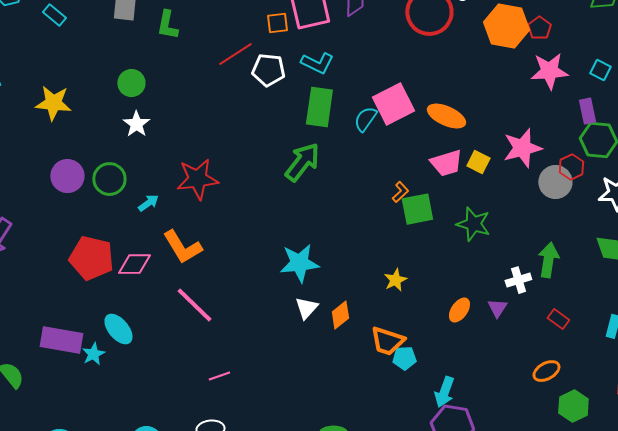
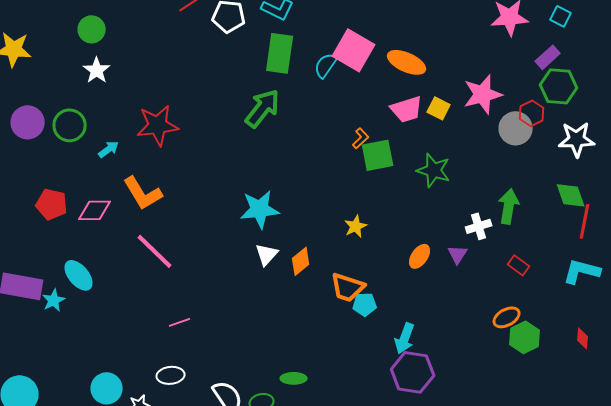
pink square: (393, 104) -> (354, 50), turned -33
purple rectangle: (587, 111) -> (548, 57), turned 60
red pentagon: (91, 258) -> (52, 204), size x0.7
green hexagon: (573, 406) -> (525, 337), moved

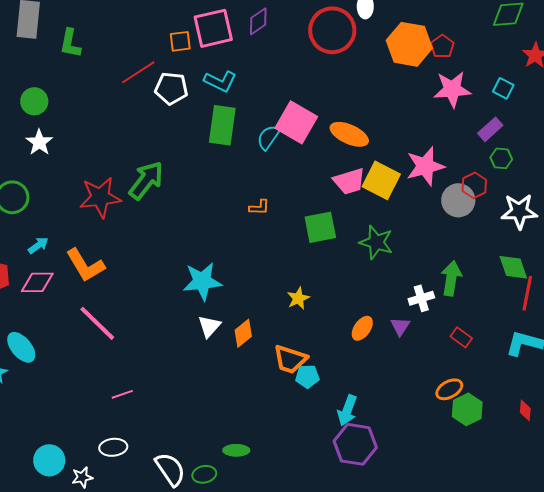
green hexagon: (559, 86) -> (501, 158), size x0.6
green arrow: (263, 108) -> (146, 180), moved
yellow square: (439, 108) -> (381, 180), size x1.6
orange L-shape: (361, 138) -> (259, 207), moved, turned 45
cyan arrow: (109, 149) -> (38, 245), moved

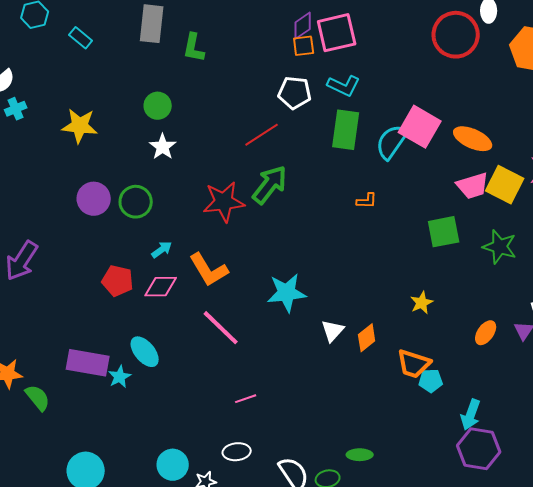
purple diamond: (258, 21) -> (303, 26), moved
red line: (138, 72) -> (262, 135), moved
cyan semicircle: (268, 137) -> (392, 142), size x1.4
orange L-shape: (259, 207) -> (367, 201), moved
cyan star: (202, 281) -> (287, 293), moved

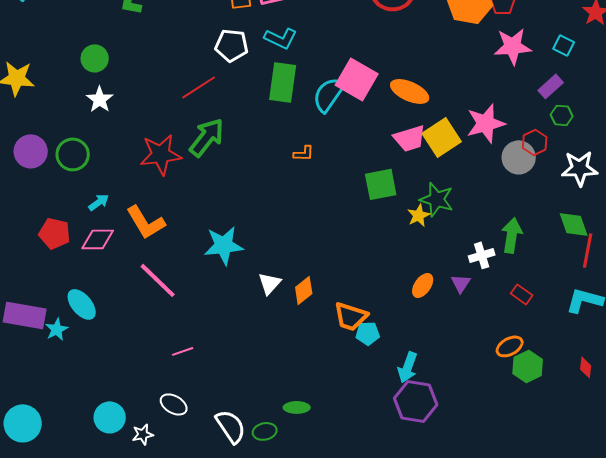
yellow square: (505, 185) -> (442, 137), turned 30
yellow star: (422, 303) -> (419, 215), moved
white ellipse: (237, 452) -> (174, 404), turned 36

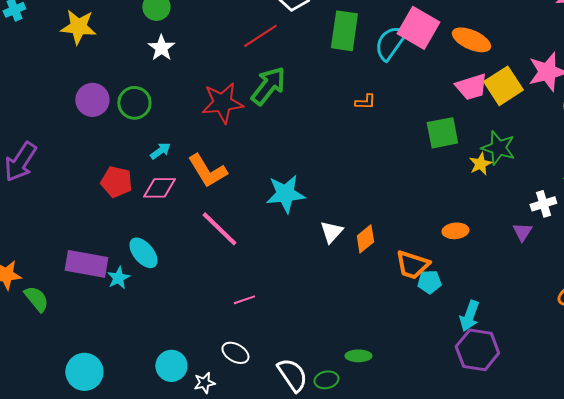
orange ellipse: (423, 285) -> (455, 231), moved, turned 50

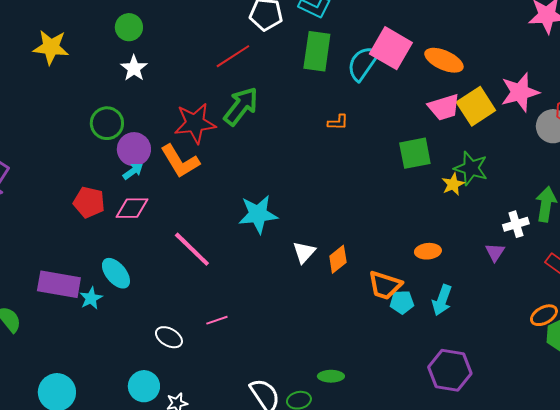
purple circle: (92, 100) -> (134, 149), moved
orange L-shape: (207, 171) -> (180, 161), moved
cyan arrow: (469, 316) -> (442, 300), moved
white ellipse: (235, 353) -> (169, 337), moved

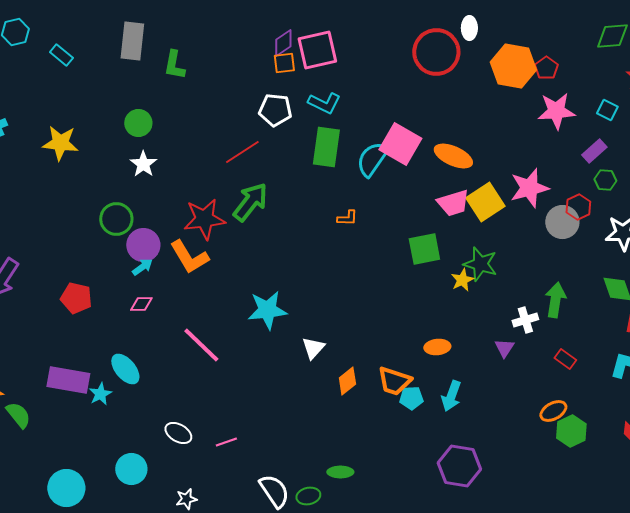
red pentagon: (89, 202) -> (76, 298), moved
pink diamond: (132, 208) -> (141, 304), size x0.7
orange diamond: (338, 259) -> (347, 381), moved
pink line: (217, 320) -> (226, 442), moved
cyan circle: (144, 386) -> (131, 469), moved

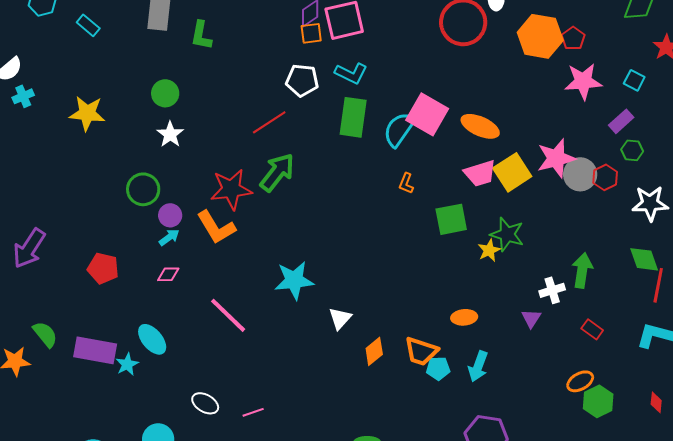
orange L-shape: (347, 218) -> (406, 183), moved, turned 110
gray circle: (562, 222) -> (580, 174), moved
purple circle: (143, 245) -> (170, 215), size x0.7
green semicircle: (18, 415) -> (45, 334), moved

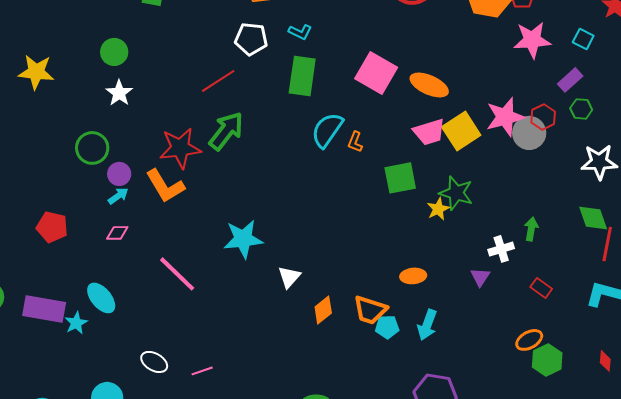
cyan L-shape: (351, 73) -> (300, 32), size x0.7
cyan semicircle: (399, 129) -> (327, 130), moved
red hexagon: (605, 177) -> (543, 117), moved
green arrow: (582, 270) -> (531, 229), size x0.7

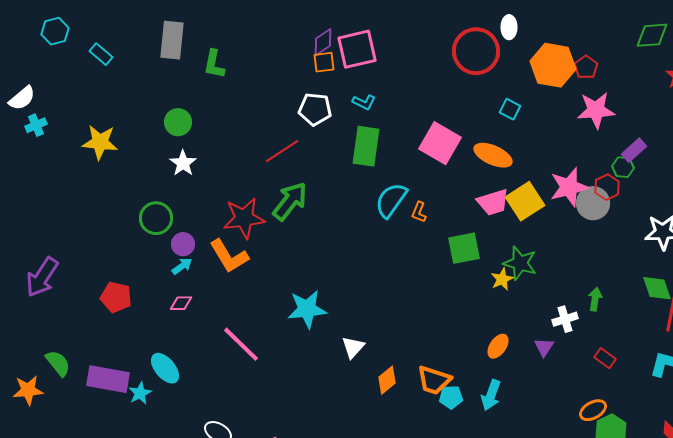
cyan square: (583, 39) -> (510, 109), moved
green hexagon: (581, 109) -> (623, 167), moved
orange ellipse: (413, 276) -> (498, 346), moved, turned -50

